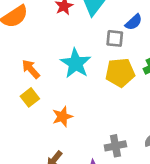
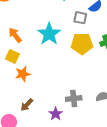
yellow square: (30, 97) -> (12, 56), turned -32
orange star: (62, 117) -> (23, 74), moved

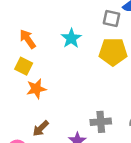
cyan star: (49, 34) -> (71, 38), size x0.7

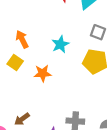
orange star: (36, 89) -> (43, 73), moved

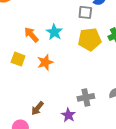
orange arrow: (22, 39) -> (31, 35), moved

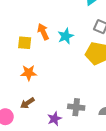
yellow square: (18, 59) -> (25, 43), moved, turned -32
orange star: (45, 62) -> (29, 73), moved

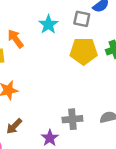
cyan star: (66, 36) -> (48, 24), moved

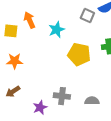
cyan star: (48, 24) -> (57, 30), moved
yellow pentagon: (84, 51) -> (79, 54), moved

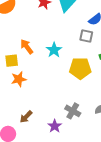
gray square: (87, 15) -> (86, 36), moved
orange star: (15, 61) -> (19, 79), moved
gray cross: (62, 96) -> (73, 111), turned 35

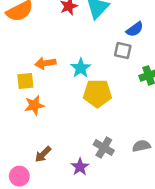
orange arrow: (27, 47) -> (45, 63), turned -63
yellow pentagon: (80, 68) -> (97, 93), moved

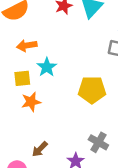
orange arrow: (45, 63) -> (27, 46), moved
cyan star: (81, 68) -> (47, 67), moved

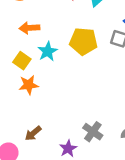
yellow square: (22, 78) -> (22, 61), turned 36
yellow pentagon: (92, 90) -> (83, 41), moved

